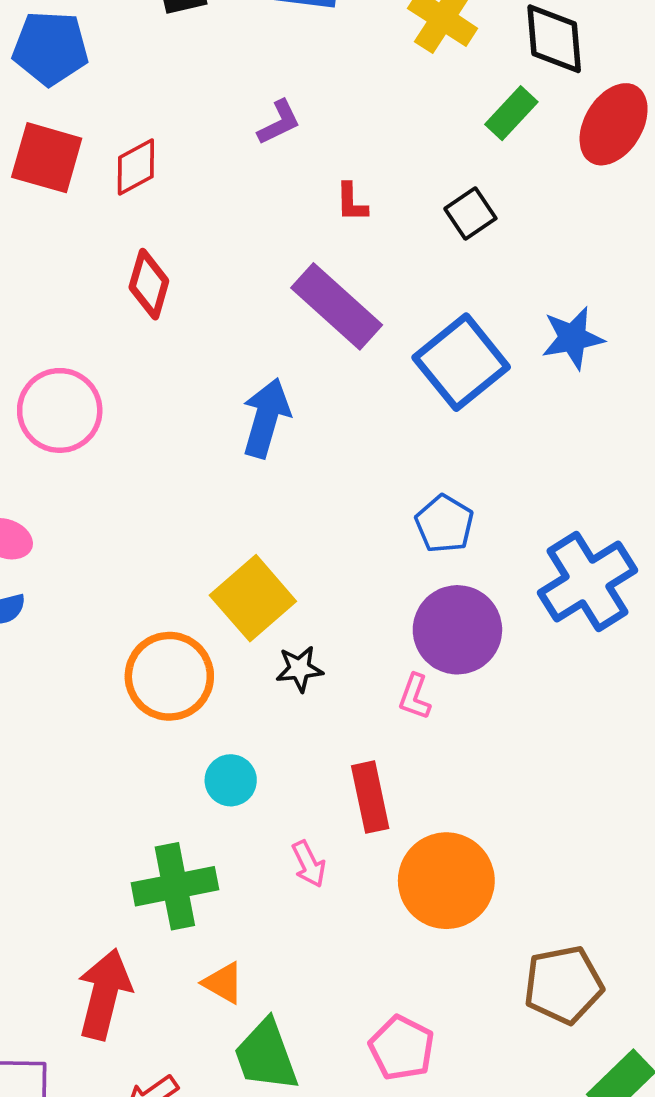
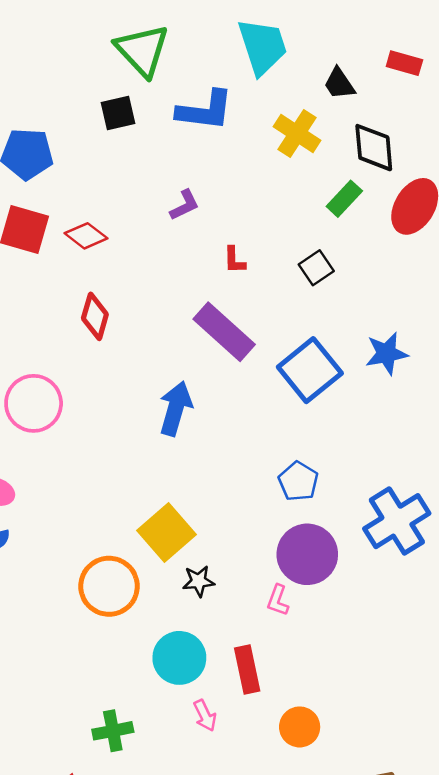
red diamond: (136, 167) -> (86, 236), turned 66
cyan circle: (231, 780) -> (179, 658), moved, size x1.5
orange circle: (446, 881) -> (300, 727), size x0.6
green cross: (175, 886) -> (113, 731), size x0.7

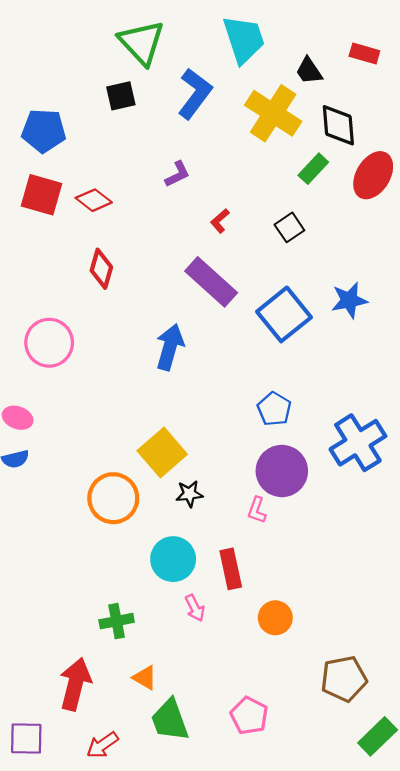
blue L-shape: (205, 110) -> (195, 94), turned -60
yellow cross: (297, 133) -> (273, 113), size x1.4
red L-shape: (234, 260) -> (220, 221), turned 50

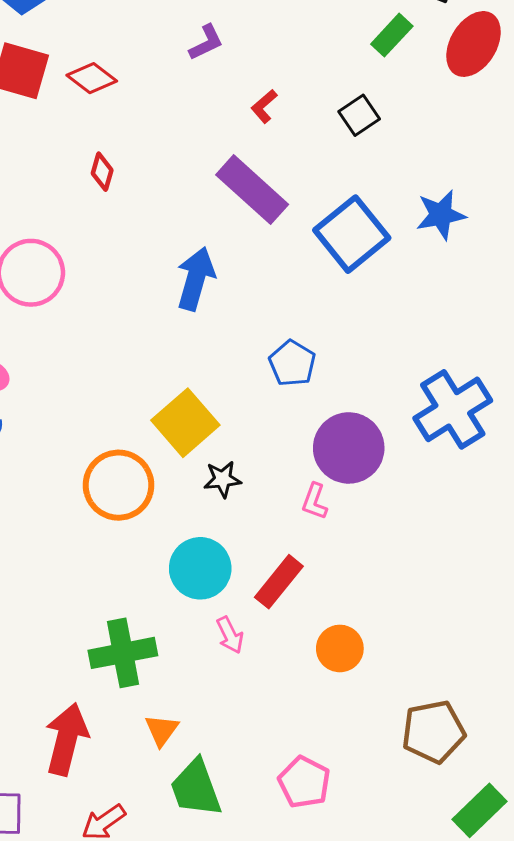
red diamond: (101, 269) -> (102, 172), size x0.7
blue pentagon: (274, 409) -> (292, 363), moved
red rectangle: (231, 569) -> (279, 582), turned 51
green cross: (117, 621) -> (123, 653), size x1.4
orange triangle: (145, 678) -> (162, 730), turned 36

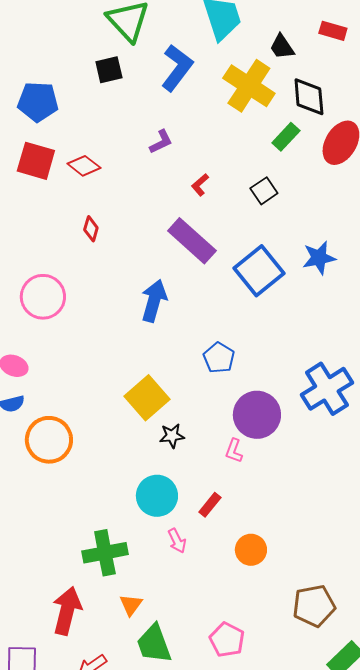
orange circle: (119, 485) -> (49, 440), moved
red rectangle: (279, 582) -> (210, 505), size x0.7

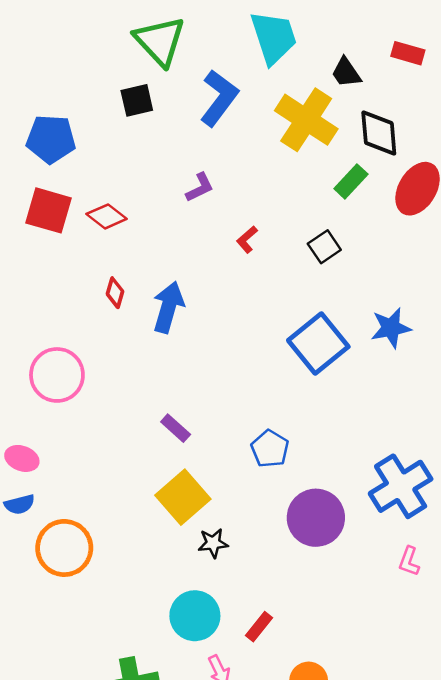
purple rectangle: (192, 241) -> (176, 428), moved, size x0.5
blue arrow: (154, 301) -> (168, 307), moved
pink L-shape: (234, 451) -> (409, 561), moved

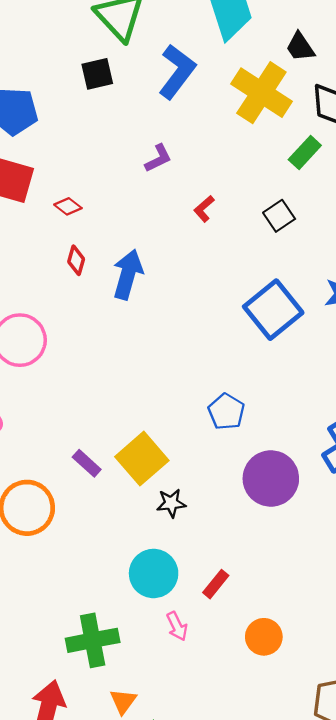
red diamond: (107, 216) -> (68, 206), moved, size x0.7
purple rectangle: (176, 428) -> (87, 463), moved

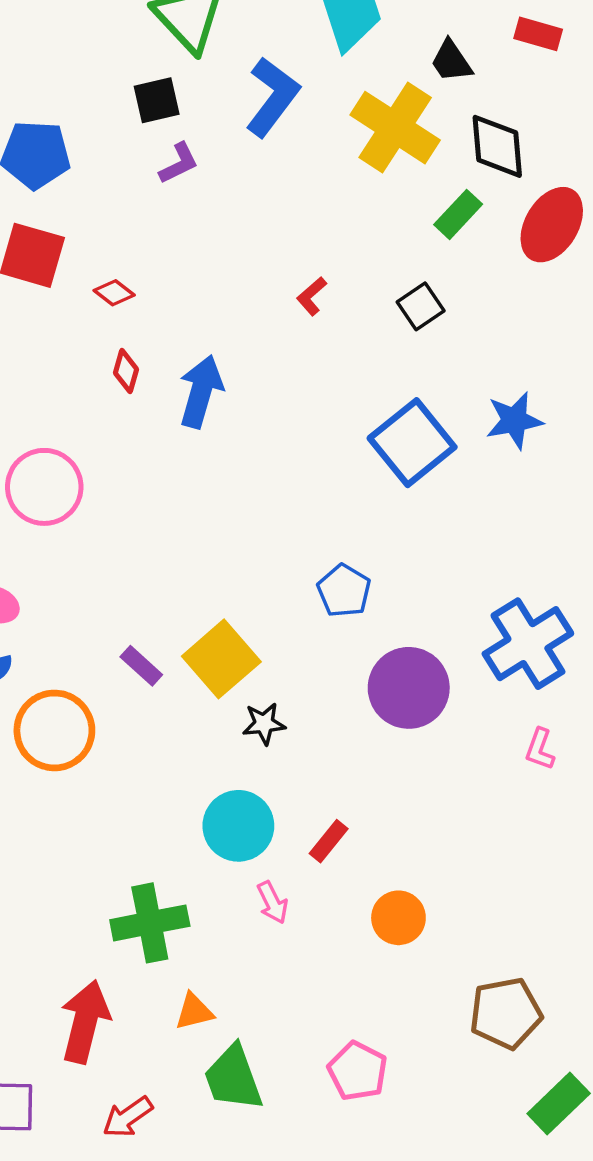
purple L-shape: (158, 158) -> (179, 163), moved
orange triangle: (123, 701) -> (194, 1011), turned 40

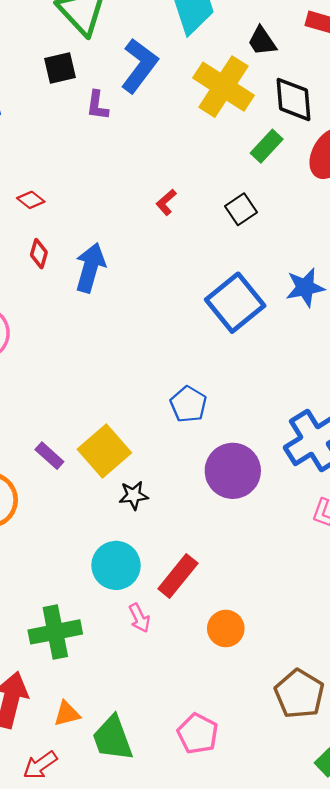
purple L-shape: (179, 163) -> (97, 105), moved, turned 124
red rectangle: (329, 841) -> (178, 576), size x1.5
orange triangle: (194, 1011) -> (67, 714), moved
brown pentagon: (506, 1013) -> (299, 694), turned -30

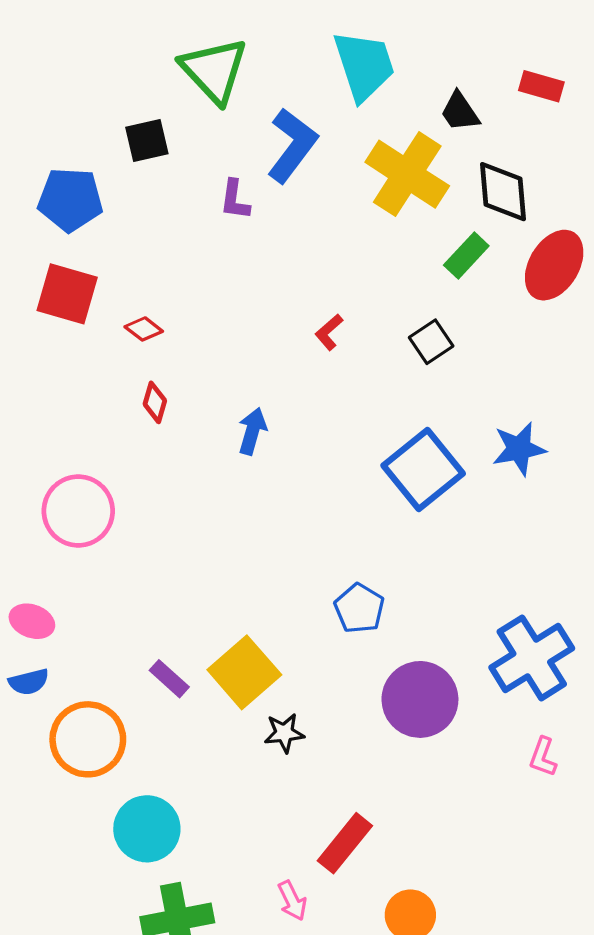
black square: (60, 68) -> (147, 141), moved
blue arrow: (90, 268) -> (252, 431), moved, size x0.7
cyan circle: (116, 565) -> (147, 829), moved

